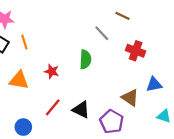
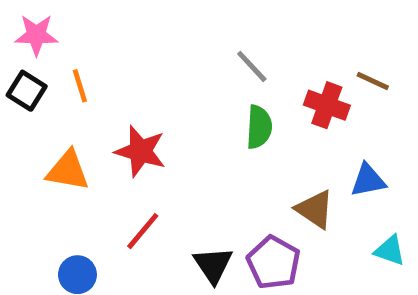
brown line: (123, 16) -> (373, 81), moved
green semicircle: (85, 59) -> (259, 127), moved
red star: (52, 71) -> (140, 151), size x1.5
black triangle: (81, 110) -> (213, 265), moved, turned 30

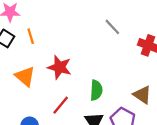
green semicircle: (259, 127) -> (96, 90), moved
orange triangle: (68, 171) -> (25, 76), turned 30

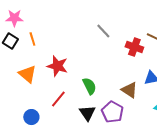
green semicircle: (96, 90) -> (89, 86), turned -30

